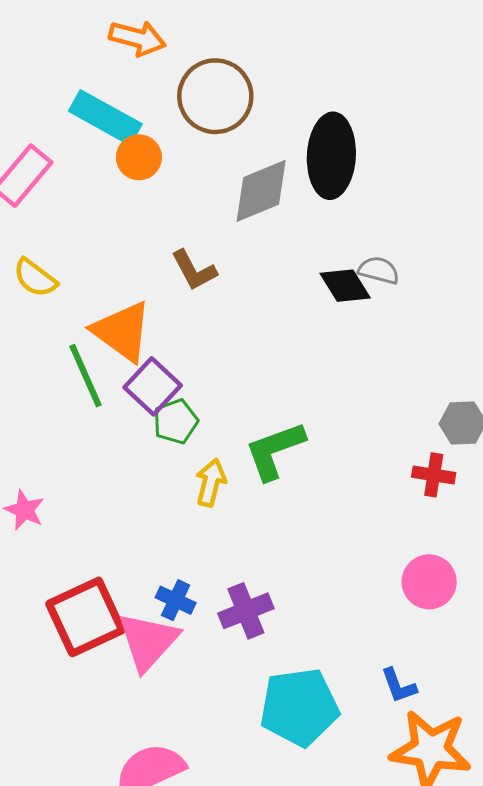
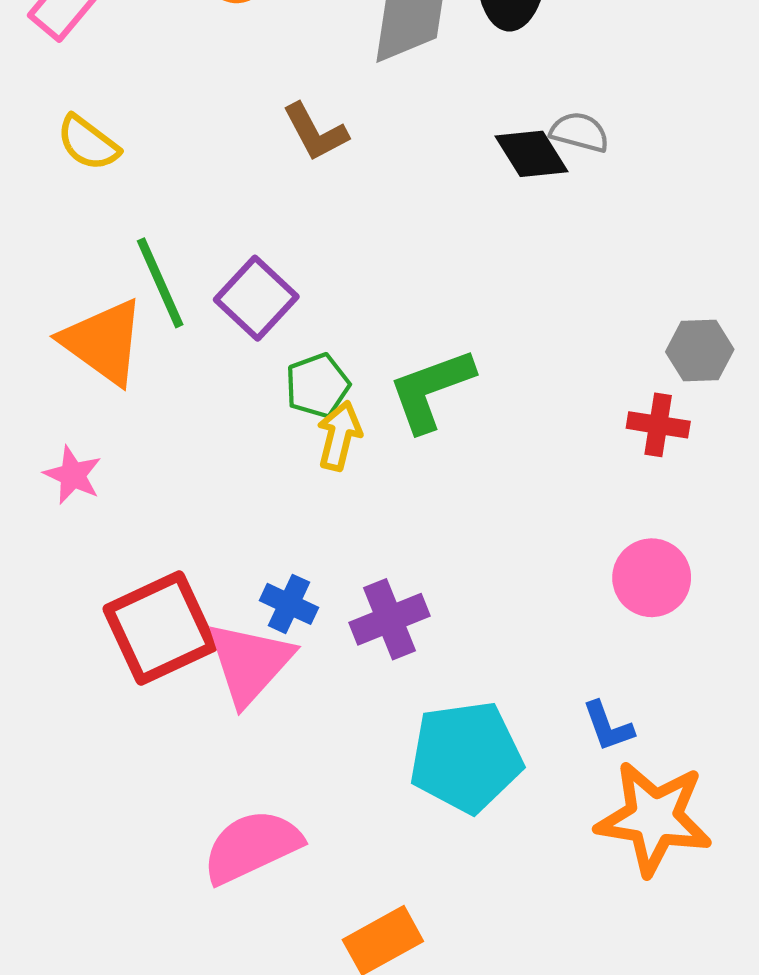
orange triangle: (122, 331) -> (103, 342), moved
green pentagon: (176, 421) -> (317, 385), moved

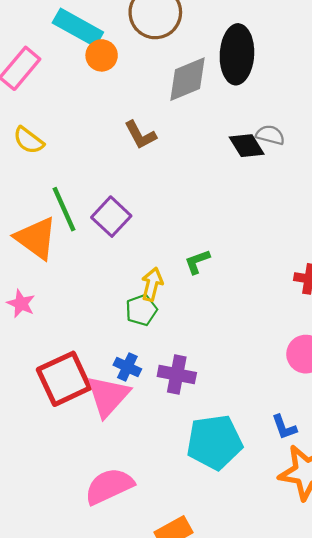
green pentagon: (317, 385) -> (141, 310), moved
green L-shape: (431, 390) -> (197, 262), size x0.6
purple cross: (390, 619) -> (177, 374), turned 33

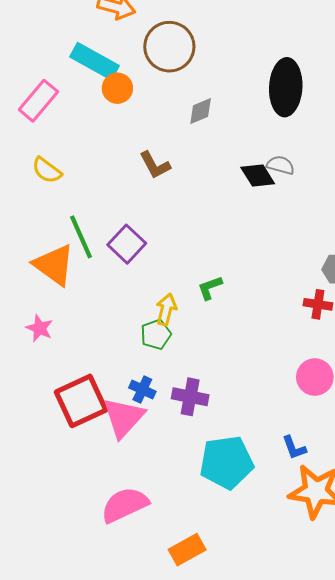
black ellipse: (237, 54) -> (286, 87), moved
gray diamond: (188, 79) -> (201, 111), size x0.6

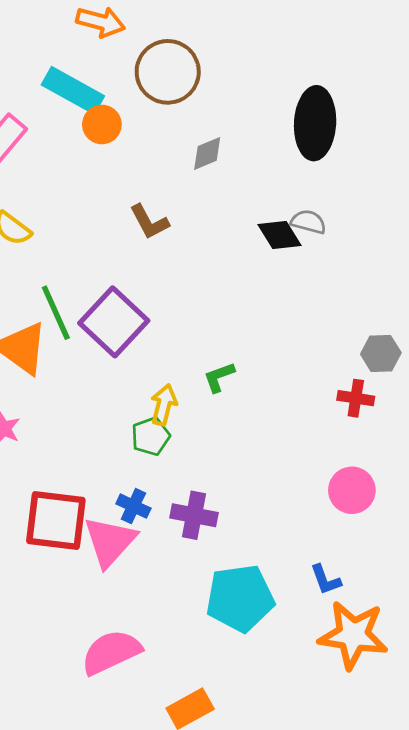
purple square: (127, 244) -> (114, 322), size x1.4
red square: (81, 401) -> (56, 521), turned 32

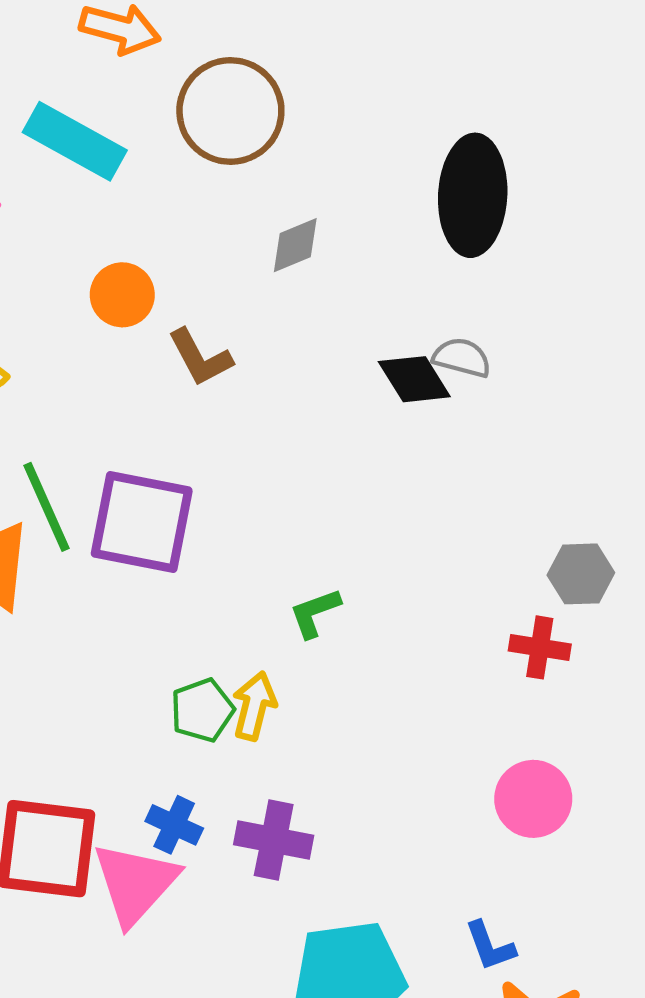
orange circle: (102, 124) -> (122, 295), moved
purple square: (114, 322) -> (142, 522), turned -32
yellow arrow: (164, 405) -> (254, 706), moved

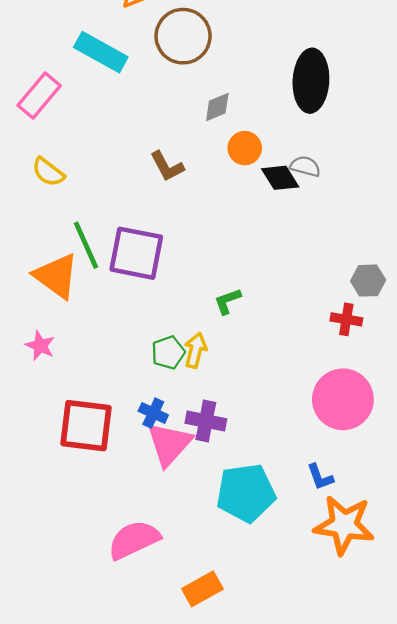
orange circle: (122, 295) -> (245, 148), moved
pink circle: (533, 799) -> (343, 399), size x1.5
pink triangle: (135, 883) -> (169, 444), moved

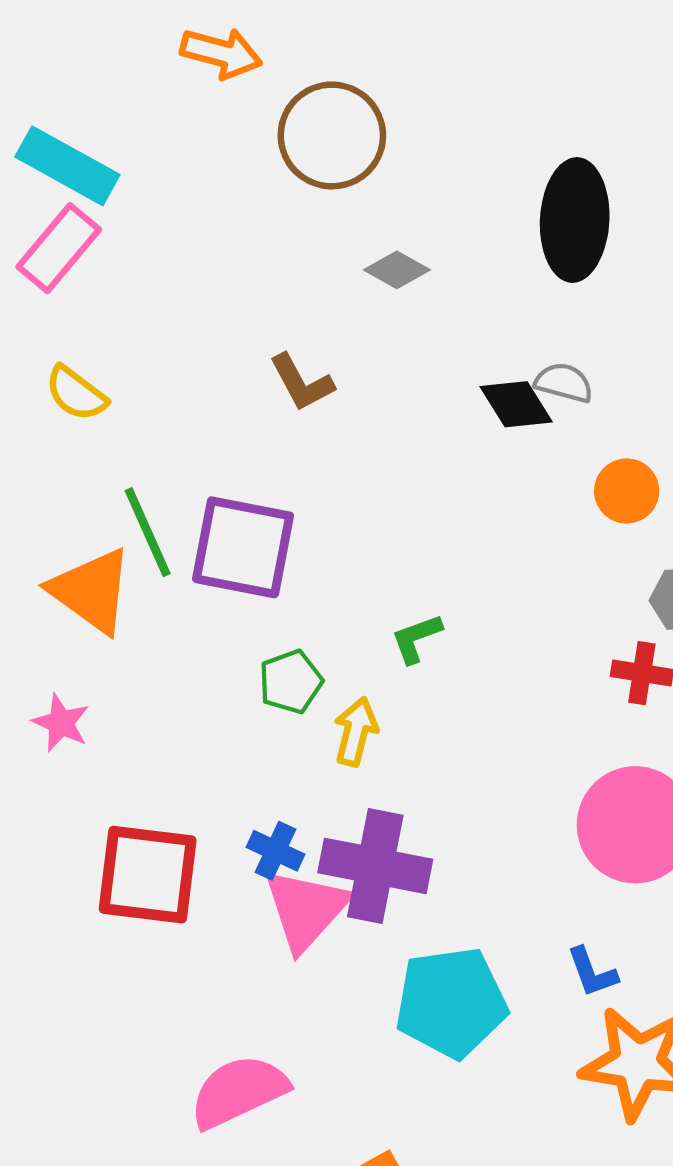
cyan rectangle: (101, 52) -> (67, 166), moved
gray diamond: (217, 107) -> (397, 270), turned 52
orange circle: (245, 148) -> (627, 491), moved
green pentagon: (168, 352) -> (291, 682), moved
purple cross: (206, 421) -> (375, 866), size x1.4

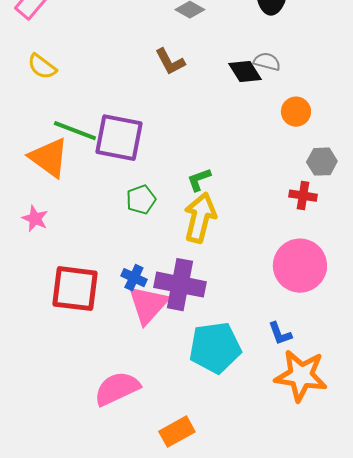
brown L-shape: (302, 383) -> (170, 62), moved
green line: (148, 532) -> (75, 131), turned -45
yellow arrow: (356, 732) -> (200, 218), moved, size x1.6

